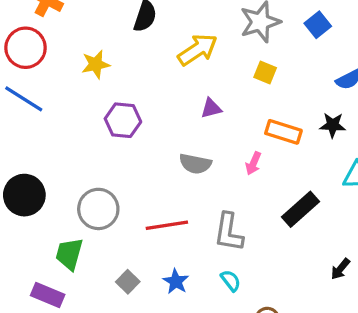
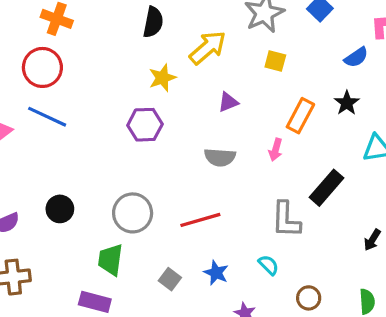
yellow star: (96, 64) -> (162, 78), moved
black star: (333, 125) -> (347, 103), turned -30
orange rectangle: (283, 132) -> (300, 116), turned -72
black circle: (24, 195) -> (60, 209), size x0.7
gray L-shape: (229, 232) -> (286, 220), moved

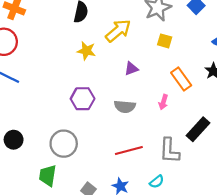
yellow star: (162, 78) -> (86, 51), turned 30
orange rectangle: (300, 116) -> (181, 79), turned -65
purple hexagon: (145, 125) -> (83, 99), moved
red line: (200, 220) -> (129, 151), moved
cyan semicircle: (269, 265) -> (157, 182), turned 96

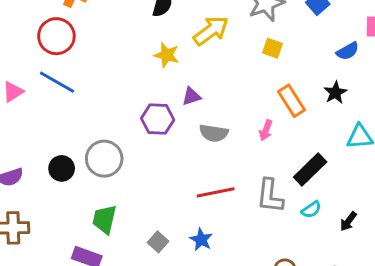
purple triangle: (131, 69) -> (191, 96), moved
gray circle: (64, 144) -> (104, 159), moved
cyan semicircle: (157, 182) -> (311, 210), moved

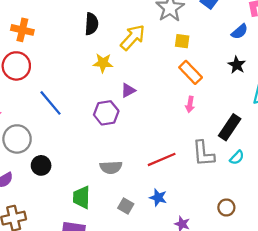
blue line: (57, 82) -> (50, 103), moved, turned 32
orange rectangle: (291, 101) -> (191, 72), moved
gray semicircle: (214, 133) -> (111, 167), moved
gray circle: (104, 159) -> (17, 139), moved

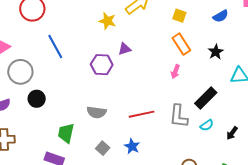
blue semicircle: (240, 32) -> (221, 16), moved
black star: (237, 65) -> (216, 52), moved

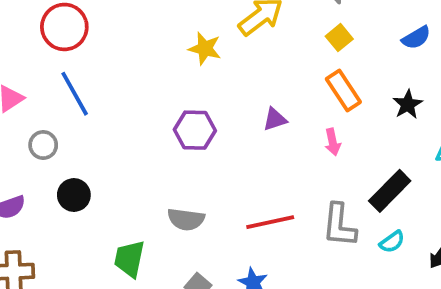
yellow square: (179, 16) -> (339, 38), turned 32
blue line: (55, 46) -> (75, 94), moved
purple triangle: (124, 49) -> (275, 119), moved
gray circle: (20, 72) -> (43, 145), size x0.6
pink arrow: (175, 72) -> (333, 142), turned -32

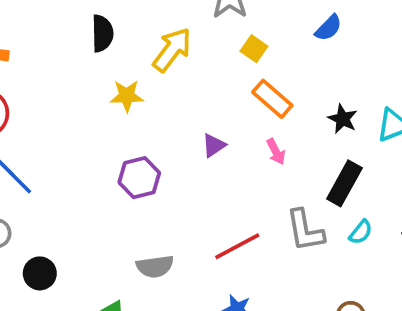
black star: (408, 104) -> (343, 119), moved

